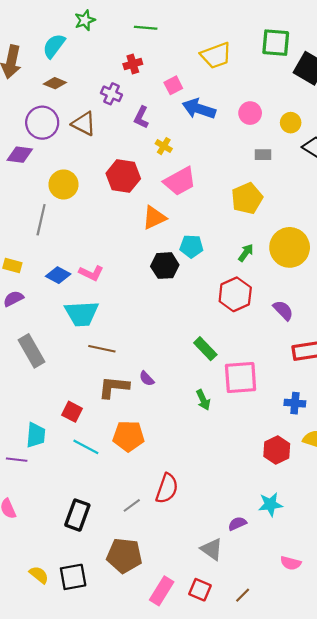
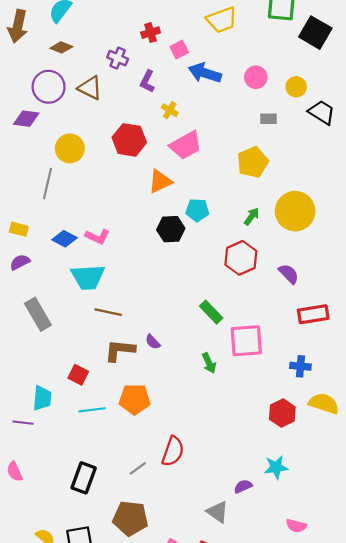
red cross: (133, 64) -> (151, 33), moved
cyan line: (86, 447) -> (92, 410), turned -35

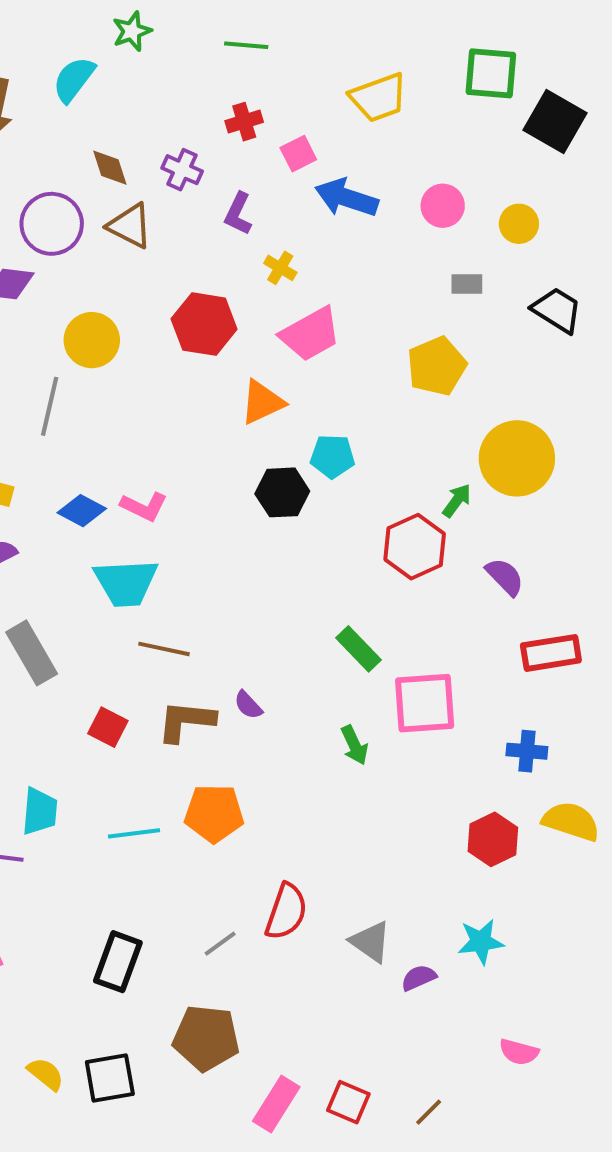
brown diamond: (61, 47) -> (110, 168), moved, turned 50
black trapezoid: (322, 112) -> (557, 310), moved
green arrow: (252, 216) -> (457, 501), moved
red square: (78, 375) -> (108, 727), moved
gray triangle: (218, 512) -> (371, 942), moved

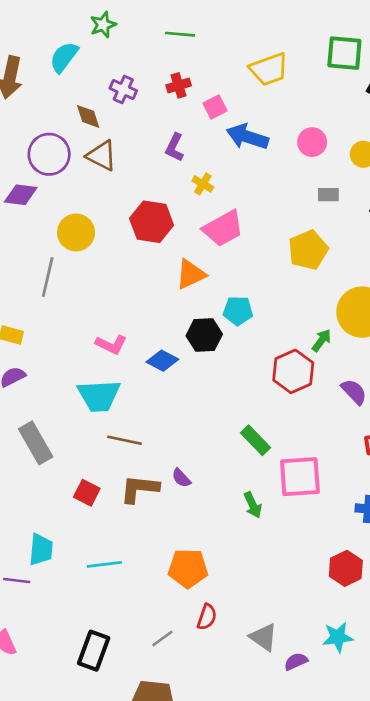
purple cross: (182, 170) -> (123, 90), moved
blue diamond: (82, 511) -> (162, 361), moved
orange pentagon: (214, 813) -> (188, 568), moved
red semicircle: (286, 912) -> (207, 617), size x0.7

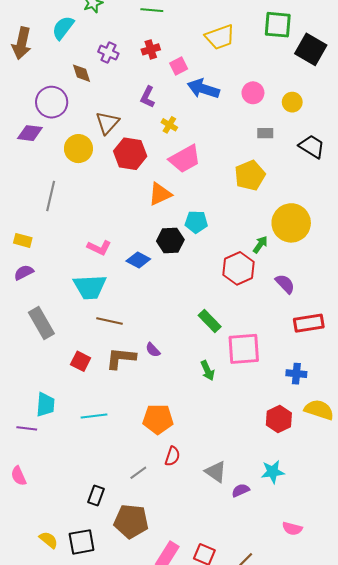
brown triangle: (102, 156) -> (107, 123), moved, turned 45
yellow circle: (76, 232) -> (78, 149), moved
black rectangle: (94, 651) -> (96, 495), moved, size x0.7

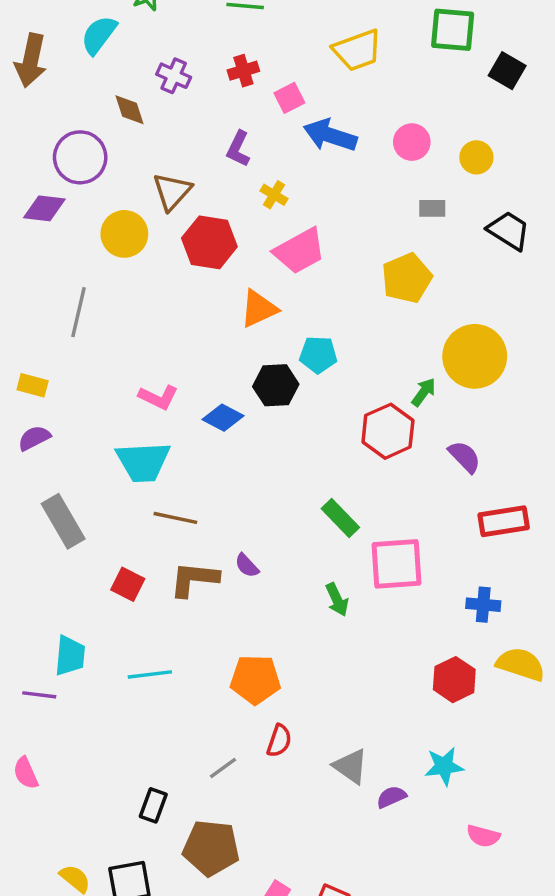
black square: (311, 49) -> (507, 71), size x0.7
pink semicircle: (292, 529) -> (483, 836), moved

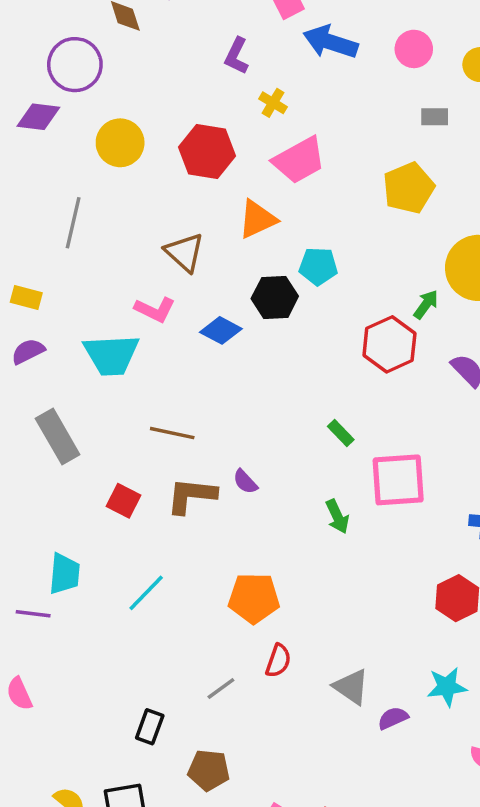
brown triangle: (172, 191) -> (184, 252), moved, turned -30
cyan trapezoid: (143, 462) -> (111, 355), moved
green rectangle: (340, 518) -> (341, 433), size x0.7
cyan line: (150, 674) -> (146, 593), turned -39
brown pentagon: (211, 848) -> (209, 770), size x0.7

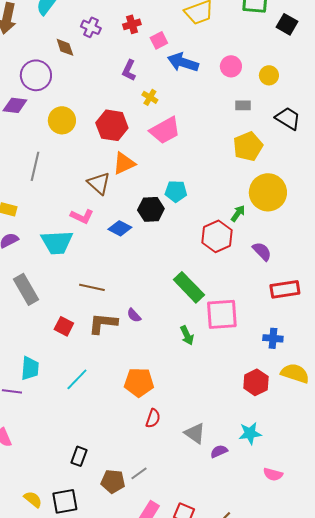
yellow pentagon: (409, 188) -> (248, 146), moved
orange triangle: (257, 219) -> (124, 163), moved
green rectangle: (341, 433) -> (189, 287), size x2.0
gray line: (221, 688) -> (139, 473), moved

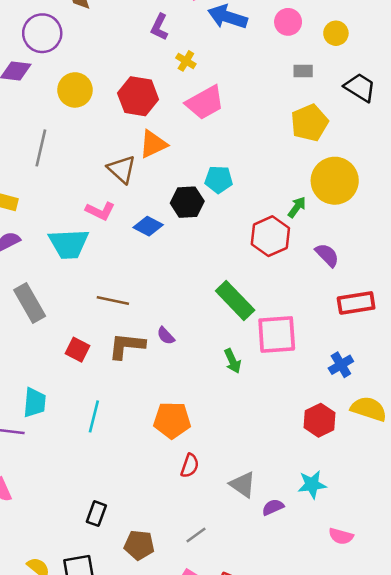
blue cross: (273, 338) -> (341, 365), turned -36
cyan line: (77, 379) -> (94, 416), turned -30
gray line: (139, 473) -> (196, 535), moved

